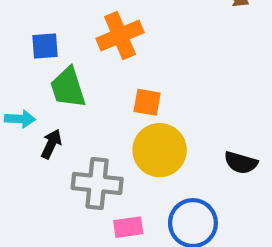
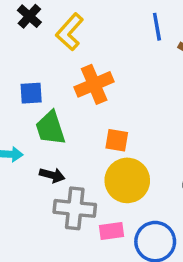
black arrow: (51, 144) -> (52, 175), moved, turned 80
pink rectangle: (128, 227) -> (112, 231), moved

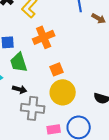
orange square: (117, 140) -> (57, 69), turned -32
pink rectangle: (112, 231) -> (54, 129), moved

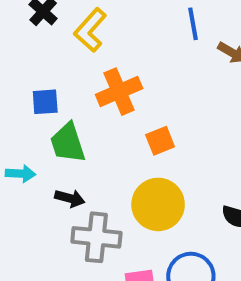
orange square: (57, 69) -> (160, 141), moved

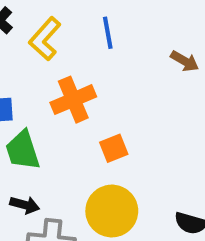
blue line: (193, 24) -> (108, 33), moved

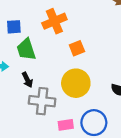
black arrow: (25, 205) -> (27, 80), turned 49

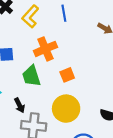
green trapezoid: (26, 49) -> (31, 76), moved

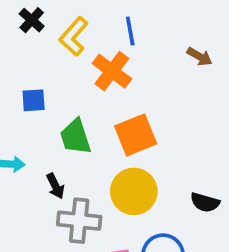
orange cross: (45, 49) -> (112, 71), moved, turned -30
orange square: (67, 75) -> (136, 135), size x1.6

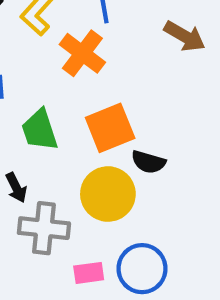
brown arrow: (199, 57) -> (185, 36), size x1.4
black semicircle: (205, 202) -> (148, 162), moved

